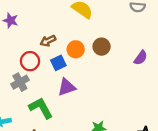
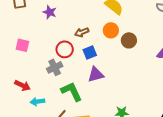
orange circle: (76, 49) -> (111, 30), moved

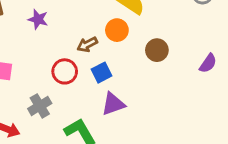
orange circle: (111, 30) -> (117, 30), moved
gray cross: (55, 67) -> (40, 106), moved

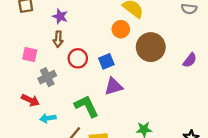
brown arrow: (87, 44) -> (58, 39), moved, turned -63
brown circle: (157, 50) -> (151, 47), size x1.6
gray cross: (40, 106) -> (47, 77), moved

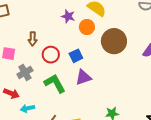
purple star: (60, 16) -> (68, 16), moved
green L-shape: (86, 106) -> (55, 83), moved

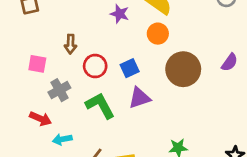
orange circle: (87, 27) -> (158, 34), moved
brown circle: (114, 41) -> (183, 69), moved

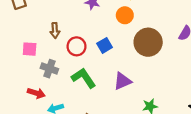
gray cross: (59, 90) -> (49, 69), turned -36
purple triangle: (140, 98) -> (122, 81), moved

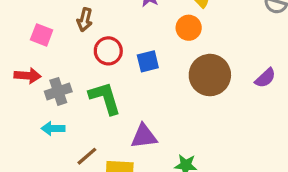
gray cross: (49, 69) -> (58, 91), moved, turned 36
purple triangle: (122, 81) -> (144, 136), moved
red arrow: (36, 93) -> (28, 76), moved, turned -30

